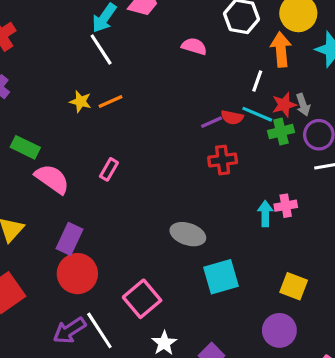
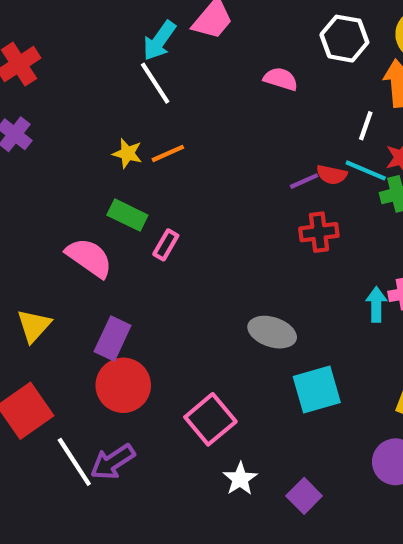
green rectangle: (25, 147) -> (127, 215), moved
white line: (99, 330) -> (74, 462), moved

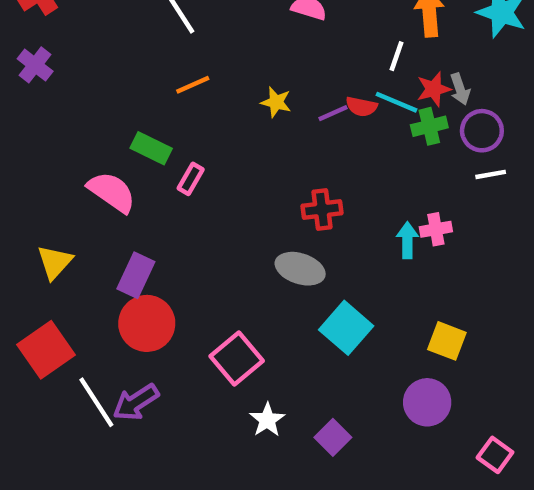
yellow star: (127, 153) -> (276, 102), moved
red cross: (319, 232) -> (322, 210), moved
cyan square: (317, 390) -> (346, 328), turned -33

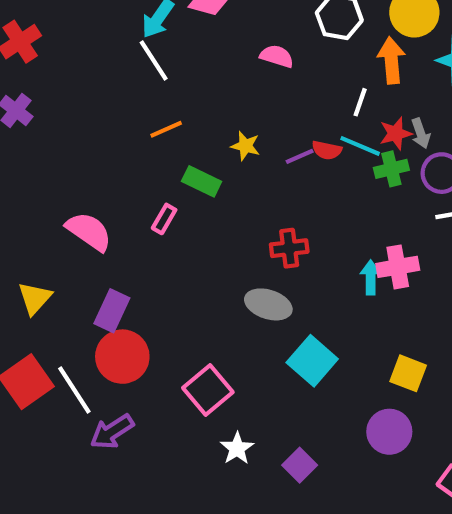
green rectangle: (151, 148) -> (202, 181), moved
pink cross: (436, 229) -> (398, 267), size x1.4
white line: (96, 402) -> (74, 390), moved

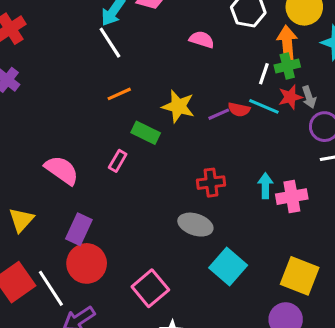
yellow star: (245, 146) -> (178, 106), size x1.5
green cross: (391, 169) -> (287, 66), moved
cyan arrow: (371, 277) -> (265, 186), moved
yellow square: (408, 373) -> (300, 276), size x1.4

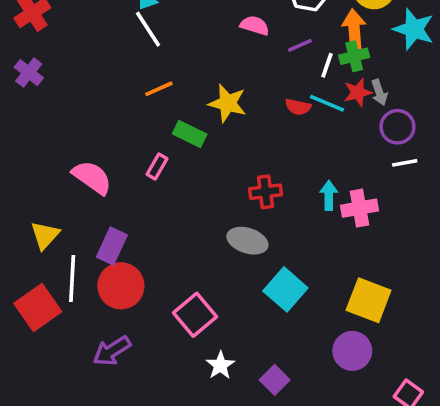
purple line: (219, 114) -> (300, 45), moved
white line: (51, 288) -> (72, 279), moved, turned 36

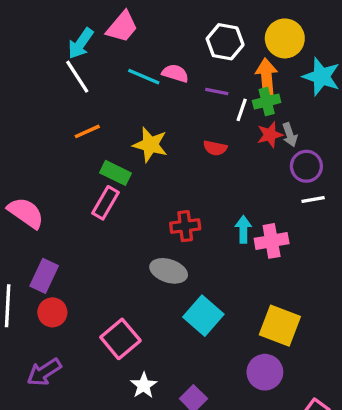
purple line: (300, 45) -> (217, 92), turned 35
cyan line: (327, 103) -> (144, 77), moved
pink rectangle: (157, 167) -> (106, 203), moved, size x1.4
red circle: (121, 286) -> (52, 312), size x0.7

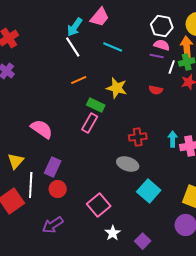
pink semicircle: (175, 73) -> (162, 45), moved

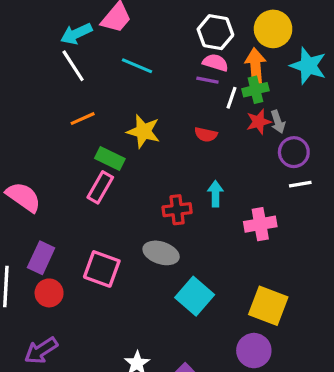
cyan arrow: (75, 27) -> (76, 34), turned 30
cyan arrow: (173, 139) -> (215, 194), moved
pink square: (99, 205) -> (102, 269), moved, turned -30

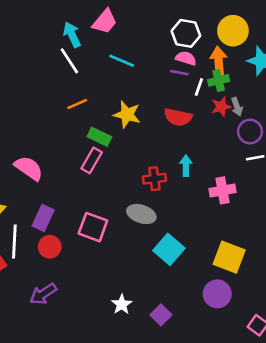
cyan arrow: (76, 34) -> (72, 35), turned 90
red semicircle: (206, 135) -> (178, 117), size x1.5

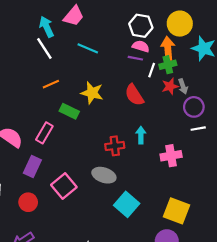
red semicircle: (178, 117) -> (134, 95), turned 45
pink rectangle: (92, 160) -> (44, 133), moved
purple rectangle: (43, 218) -> (32, 166), moved
pink square: (93, 227) -> (64, 186), turned 30

